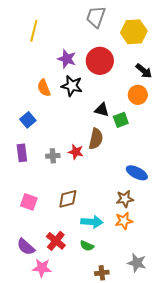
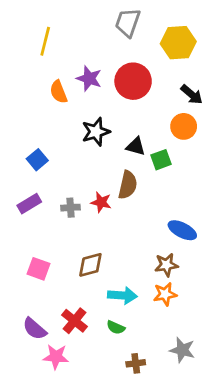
black star: (72, 86) -> (96, 132), moved, turned -30
orange semicircle: (44, 88) -> (59, 92), moved
purple rectangle: (22, 153) -> (29, 204), turned 66

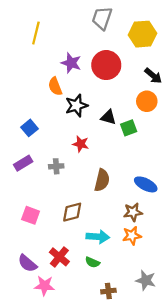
orange semicircle: (59, 92) -> (55, 86), moved
brown semicircle: (128, 185) -> (102, 180), moved
red star: (101, 202) -> (81, 144), moved

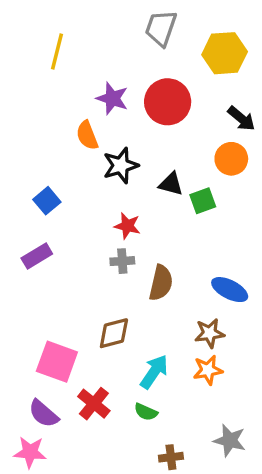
gray cross: (56, 166) -> (122, 261), moved
pink square: (31, 215) -> (57, 362), moved, size x1.4
cyan arrow: (98, 237) -> (154, 372), turned -60
pink star: (44, 286) -> (30, 452), moved

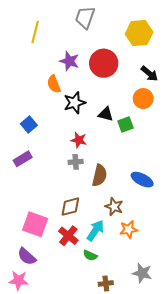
gray trapezoid: (161, 28) -> (85, 17), moved
brown star: (210, 333) -> (114, 207), moved, turned 30
red cross: (94, 404) -> (68, 236), moved

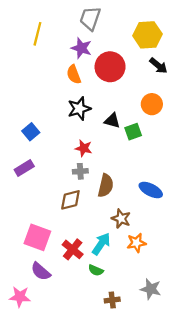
purple star: (69, 61) -> (81, 48), moved
black arrow: (149, 74) -> (158, 66), moved
orange semicircle: (54, 84) -> (74, 74), moved
brown diamond: (70, 207) -> (70, 200), moved
purple semicircle: (27, 256) -> (41, 271), moved

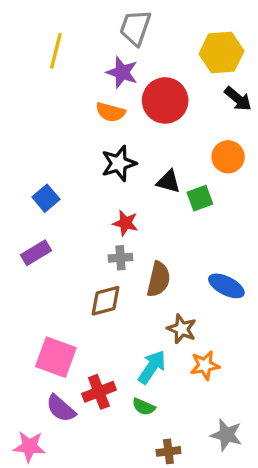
orange semicircle: (74, 74) -> (111, 112), turned -54
red cross: (73, 249) -> (99, 392), moved, turned 30

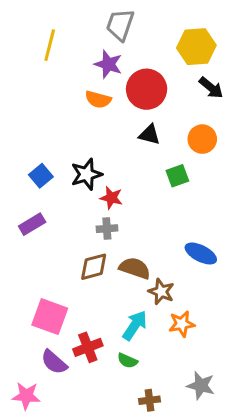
black star: (119, 163) -> (86, 174), moved
black triangle: (168, 182) -> (149, 135), moved
brown semicircle: (159, 279) -> (135, 268), moved, turned -84

